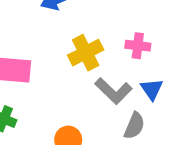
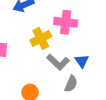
pink cross: (138, 46) -> (66, 22), moved, size x1.5

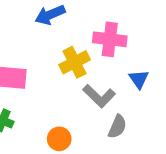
blue triangle: (82, 61) -> (139, 79), moved

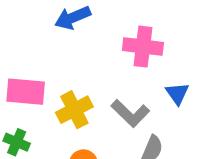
yellow cross: (75, 62) -> (74, 110), moved

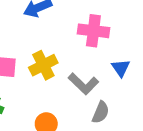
yellow cross: (74, 110) -> (43, 65), moved

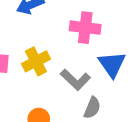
blue triangle: (121, 68) -> (112, 64), size x1.5

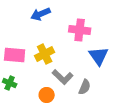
gray L-shape: (75, 80) -> (63, 77), moved

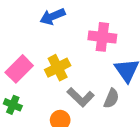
pink rectangle: (15, 55) -> (19, 69), turned -50
gray semicircle: (85, 87) -> (111, 98), moved

